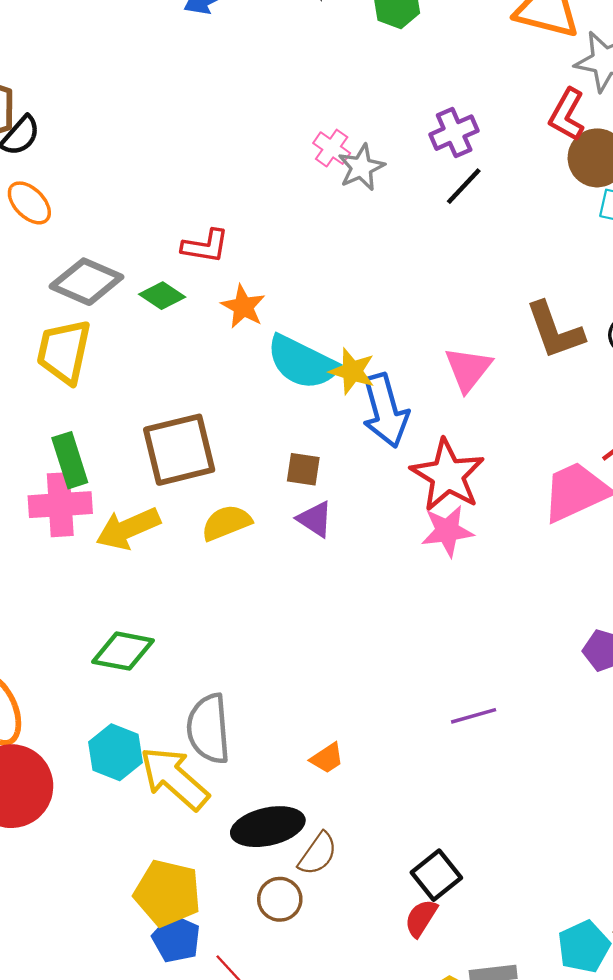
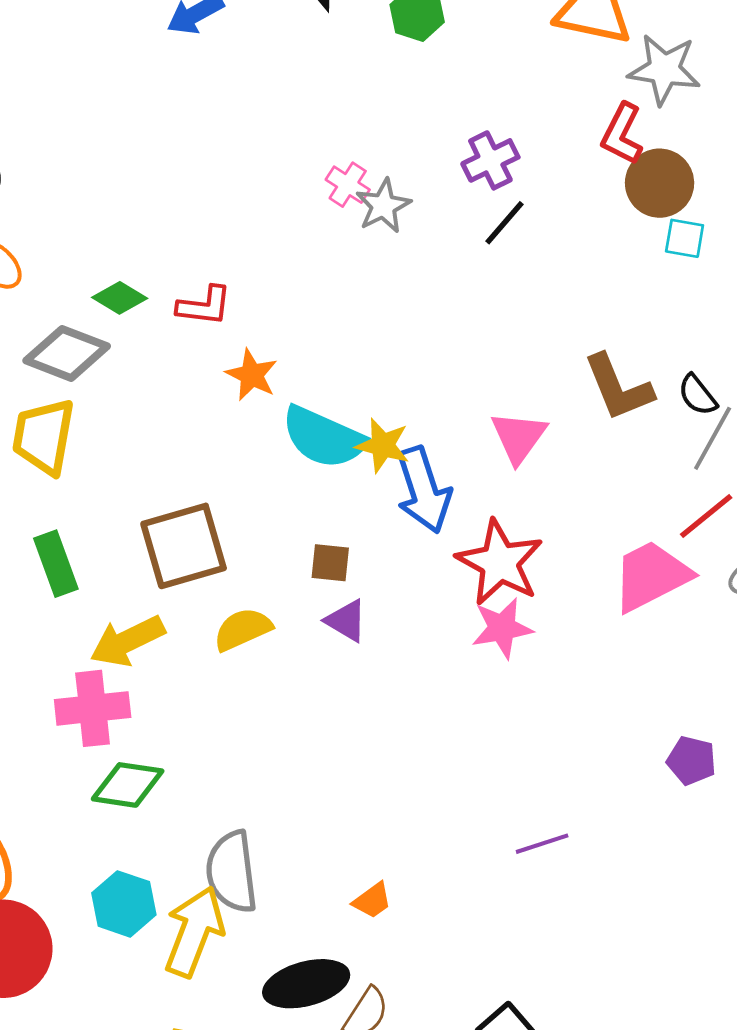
green diamond: (162, 296) -> (120, 298), moved
pink cross: (60, 505) -> (93, 708), moved
yellow arrow: (174, 778) -> (194, 932), turned 72

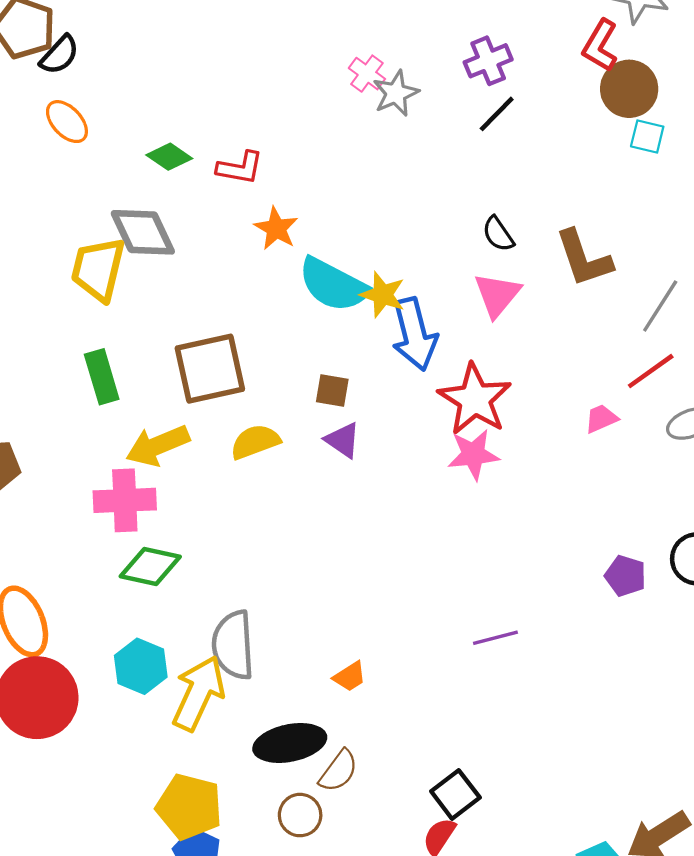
gray diamond: (67, 353) -> (143, 232), moved, turned 40
black semicircle: (698, 395) -> (498, 234), moved
pink trapezoid: (651, 576) -> (601, 419), size x0.5

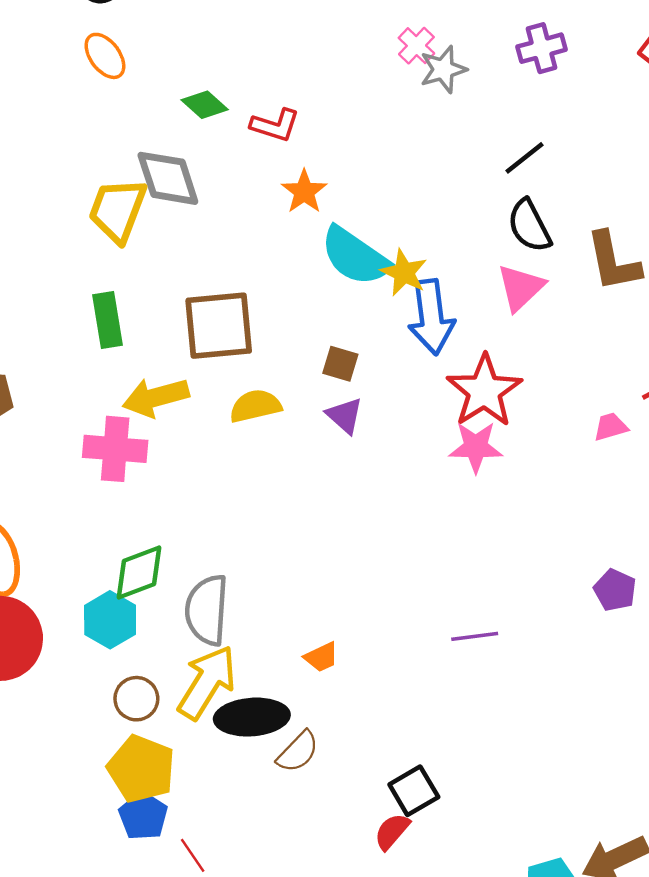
black line: (497, 114) -> (524, 158), moved
black semicircle: (498, 234) -> (529, 226), size x1.4
green diamond: (150, 566) -> (139, 572), moved, turned -40
yellow arrow: (198, 693) -> (207, 682), moved
brown circle: (300, 815) -> (136, 699), moved

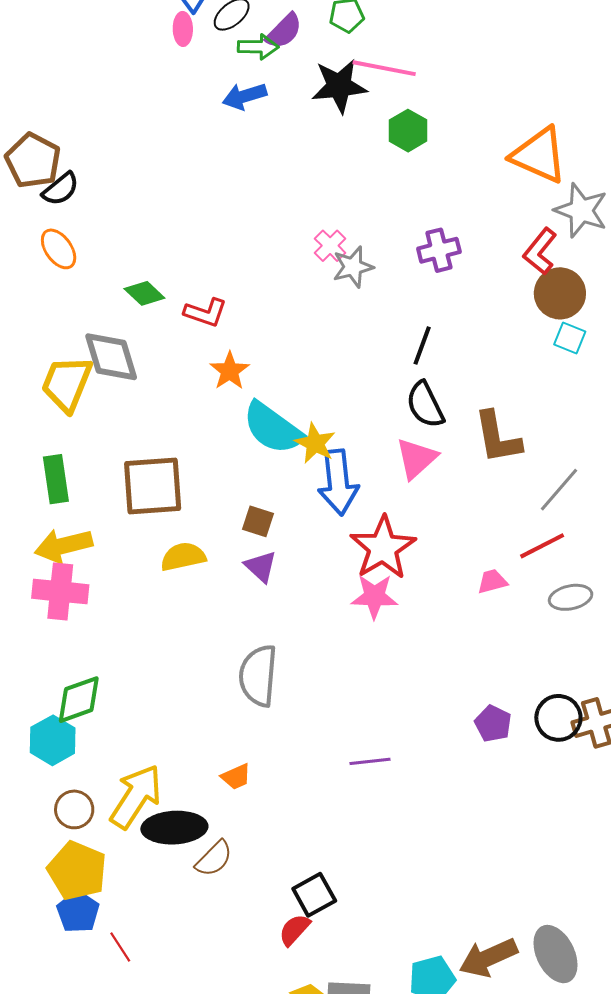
black line: (524, 158) -> (422, 345), turned -33
yellow arrow: (156, 397) -> (64, 546), moved
gray semicircle: (207, 610) -> (258, 676), moved

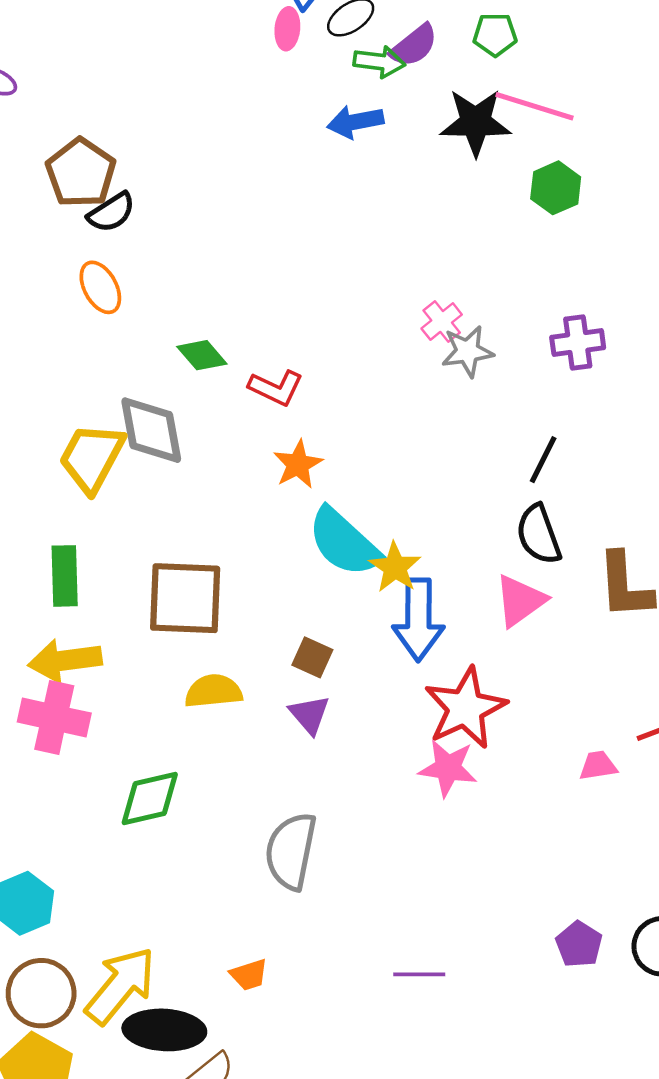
green diamond: (79, 700) -> (150, 798), moved
brown circle: (74, 809) -> (41, 993), size x1.4

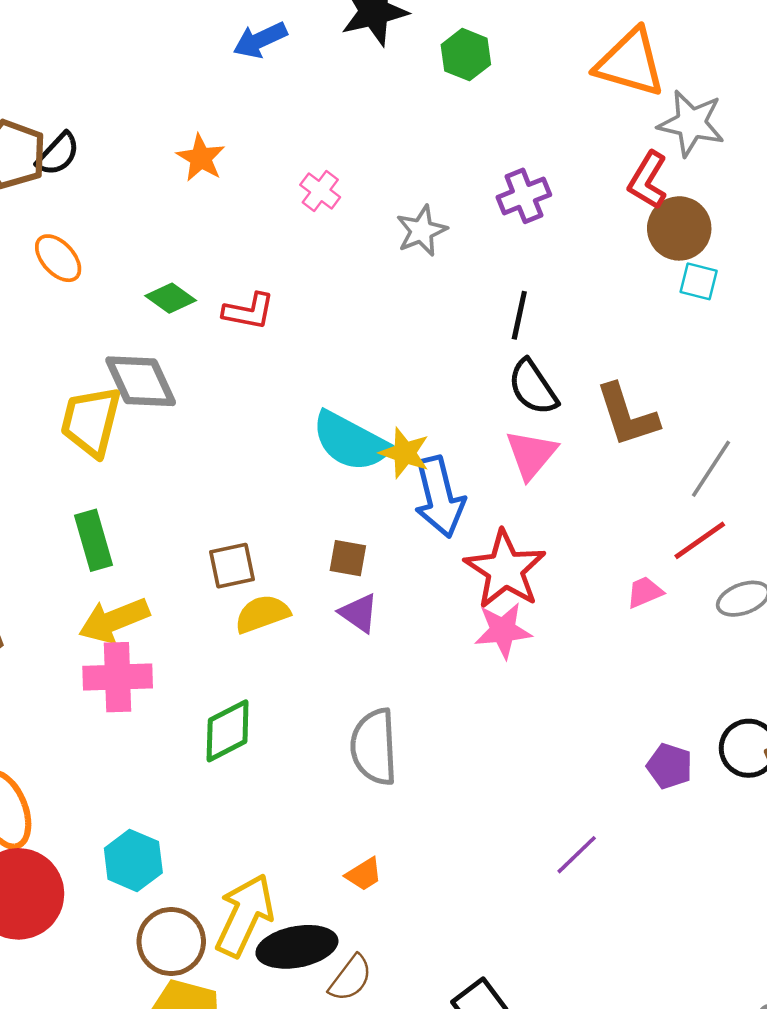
black semicircle: (111, 212) -> (58, 154), moved
pink cross: (442, 321) -> (320, 191), moved
orange star: (298, 464) -> (201, 158), moved
brown square: (185, 598) -> (232, 566), moved, size x0.6
purple line: (419, 974) -> (577, 855), moved, turned -30

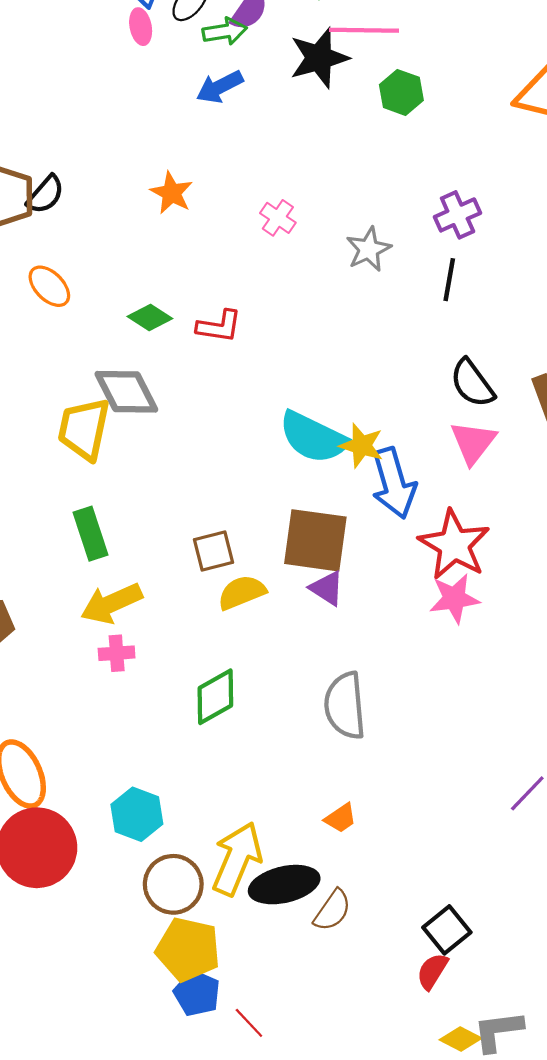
black line: (519, 315) -> (449, 280), moved
brown square: (348, 558) -> (315, 540), size x2.0
pink cross: (118, 677) -> (117, 653), size x0.6

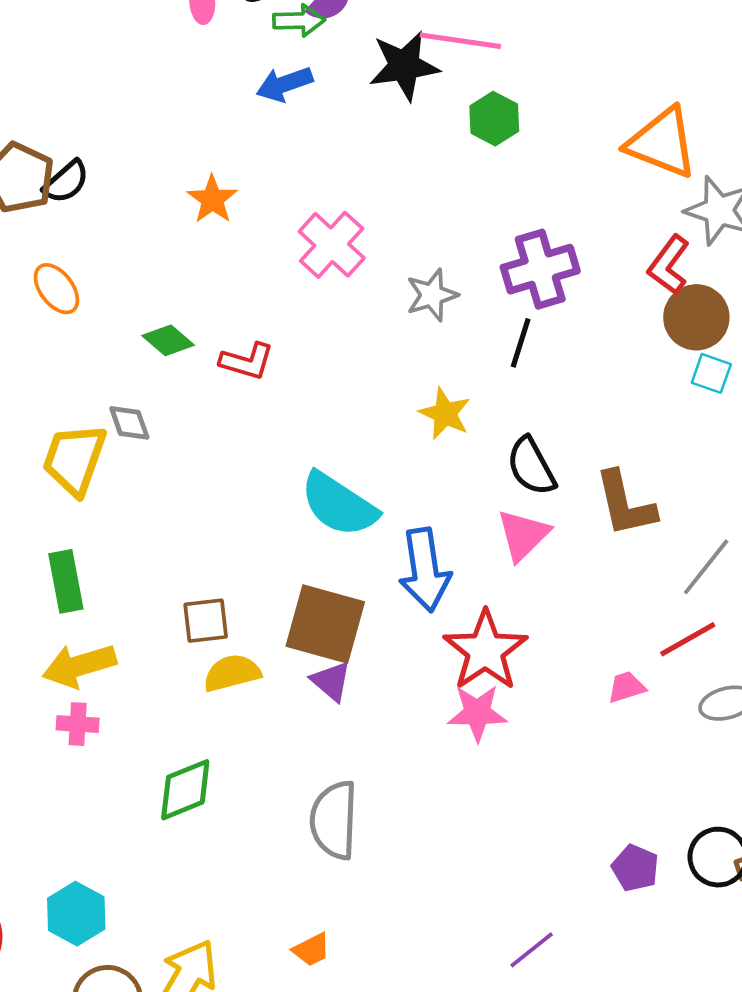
purple cross: (458, 215) -> (540, 269), size x1.4
pink cross: (278, 218) -> (332, 245), size x1.6
gray diamond: (126, 392) -> (129, 423), size x0.6
yellow star: (362, 446) -> (445, 414), moved

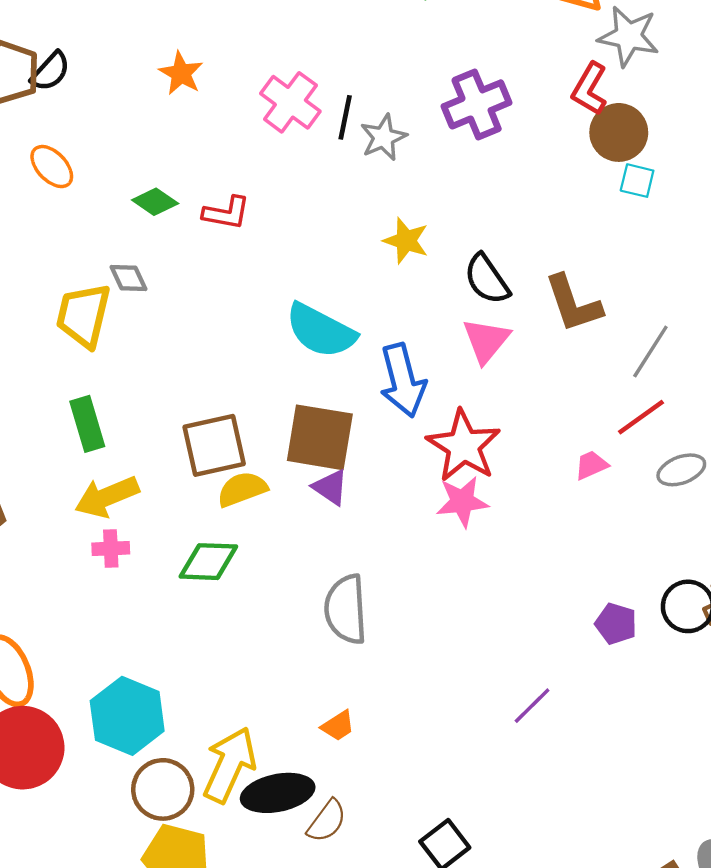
black line: (521, 343) -> (345, 117), moved
brown square: (206, 621) -> (214, 445), size x1.5
green diamond: (185, 790) -> (208, 562), moved, turned 30
cyan hexagon: (76, 914) -> (127, 716), size x1.4

